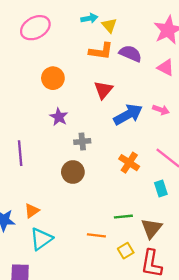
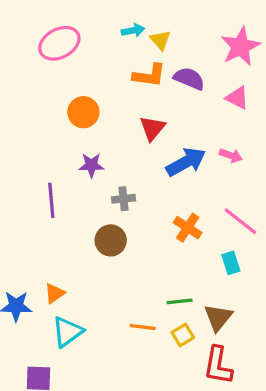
purple star: (59, 117) -> (91, 165), turned -30
purple line: (20, 153) -> (51, 200), moved
yellow square: (126, 251) -> (183, 335), moved

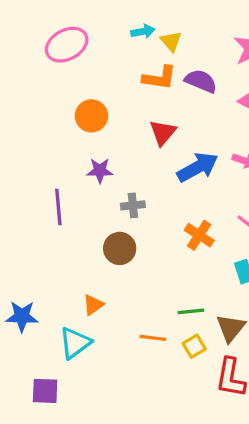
orange triangle: (55, 293) -> (93, 305), moved

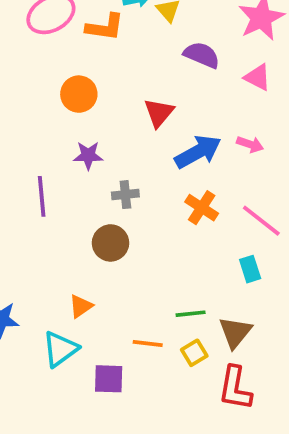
orange L-shape: (159, 78) -> (105, 27), moved
orange cross: (199, 235) -> (202, 208), moved
purple square: (45, 391) -> (109, 379), moved

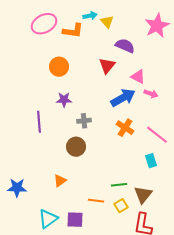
pink triangle: (258, 77) -> (138, 77), moved
red triangle: (159, 113) -> (107, 66), moved
cyan triangle: (60, 349) -> (48, 219), moved

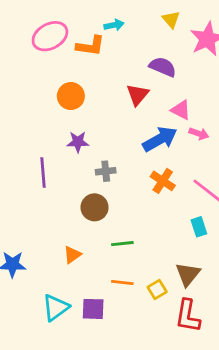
yellow triangle: (107, 22) -> (171, 19), moved
green line: (119, 185) -> (122, 244), moved

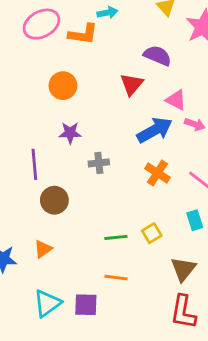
brown circle: (95, 207) -> (54, 200), moved
orange triangle: (72, 255) -> (43, 249), moved
yellow square: (157, 289) -> (152, 233), moved

